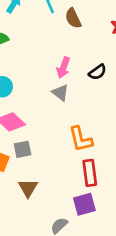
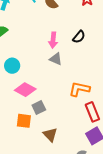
orange L-shape: (81, 139) -> (79, 89), turned 130

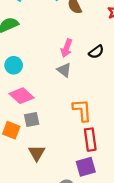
orange L-shape: (79, 89) -> (82, 110), turned 60

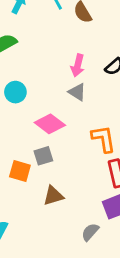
pink diamond: (21, 96) -> (50, 124), moved
brown triangle: (37, 153) -> (53, 196), turned 48

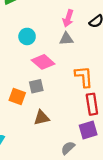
cyan circle: (15, 92) -> (27, 36), moved
gray triangle: (77, 92) -> (66, 39), turned -40

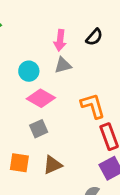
cyan circle: (27, 36) -> (29, 71), moved
orange square: (17, 97) -> (19, 163), moved

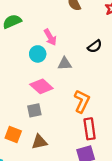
pink arrow: (60, 40) -> (50, 37), moved, turned -49
cyan circle: (29, 71) -> (38, 54), moved
orange L-shape: (93, 106) -> (82, 101), turned 30

